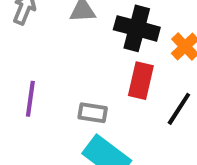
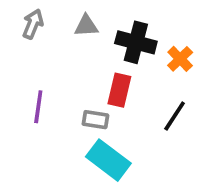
red rectangle: (141, 81) -> (119, 90), moved

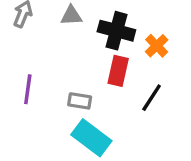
red rectangle: (119, 90) -> (118, 71), moved

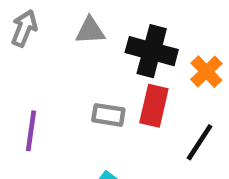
gray rectangle: (80, 101) -> (108, 115), moved

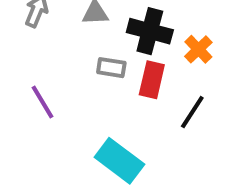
gray rectangle: (108, 115) -> (111, 68), moved
purple line: (31, 131) -> (43, 102), turned -39

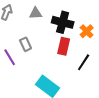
gray rectangle: (111, 68) -> (26, 44), moved, turned 56

